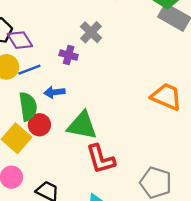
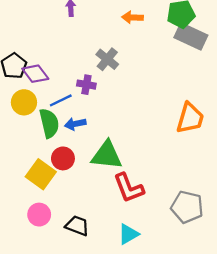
blue line: (29, 70) -> (61, 100), moved
orange trapezoid: (166, 97) -> (190, 118), turned 88
green semicircle: (28, 107) -> (49, 123), moved

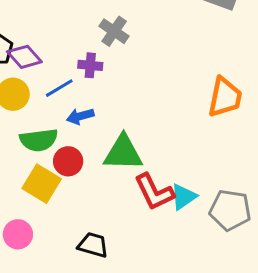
green semicircle: (49, 123) -> (39, 140), moved, turned 100
pink circle: (39, 215) -> (18, 234), moved
cyan triangle: (128, 234) -> (183, 197), moved

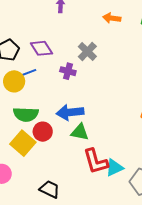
purple diamond: (24, 57) -> (41, 48), moved
blue line: (59, 88) -> (27, 73), moved
blue arrow: (80, 116) -> (70, 112), moved, size x1.5
green triangle: (123, 153) -> (80, 132), size x0.7

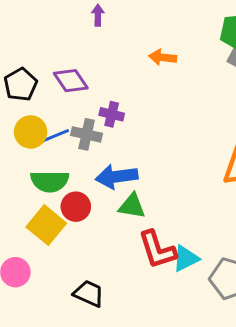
orange arrow: (112, 18) -> (163, 57), moved
gray cross: (87, 51) -> (87, 134), moved, turned -30
blue line: (27, 73) -> (55, 136), moved

